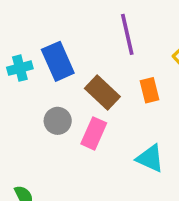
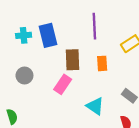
brown rectangle: (102, 92) -> (73, 60), turned 35
gray circle: (58, 121) -> (24, 75), moved

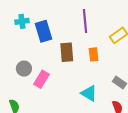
cyan cross: (24, 35) -> (22, 21), moved
pink rectangle: (63, 84) -> (42, 79), moved

